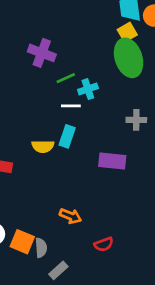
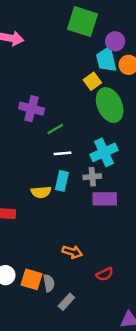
yellow square: (127, 32) -> (92, 81), moved
cyan cross: (88, 89) -> (104, 152), moved, size x1.5
gray cross: (136, 120) -> (92, 177), moved

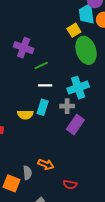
purple rectangle: (105, 199) -> (75, 125), turned -60
red semicircle: (105, 274) -> (70, 184), turned 32
gray semicircle: (49, 283) -> (27, 173), moved

